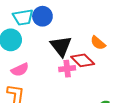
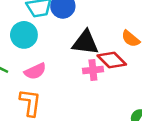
black triangle: (61, 46) -> (85, 42), turned -45

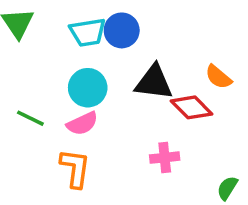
cyan circle: (24, 35) -> (88, 88), moved
pink cross: (93, 70) -> (165, 158), moved

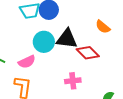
orange semicircle: (218, 77) -> (103, 27), moved
cyan circle: (88, 88) -> (44, 42), moved

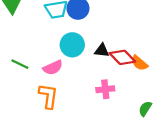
orange semicircle: (103, 27) -> (139, 63), moved
black triangle: (67, 39) -> (102, 51), moved, size x0.6

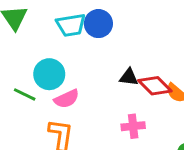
cyan circle: (72, 45) -> (49, 74), moved

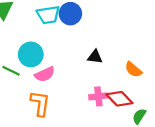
red diamond: (155, 86) -> (119, 99), moved

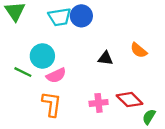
orange semicircle: (133, 70) -> (139, 50), moved
pink cross: (98, 96) -> (99, 103), moved

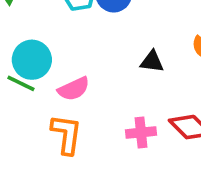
cyan circle: (42, 56) -> (32, 60), moved

